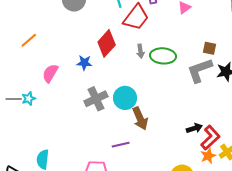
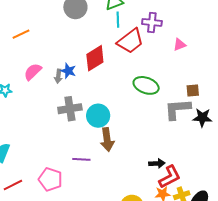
brown square: (209, 48) -> (193, 91), turned -32
gray arrow: (140, 51) -> (58, 76), moved

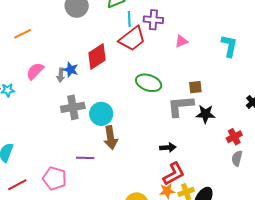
cyan line: (118, 20) -> (129, 19), moved
black arrow: (157, 163) -> (168, 148), moved

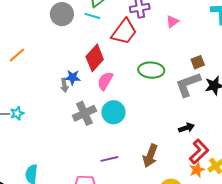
cyan line: (129, 19) -> (92, 16), moved, turned -56
pink semicircle: (35, 71) -> (105, 81), moved
brown arrow: (111, 138) -> (150, 156), moved, turned 45

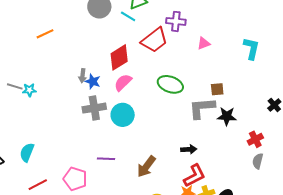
blue star: (73, 77) -> (93, 81), moved

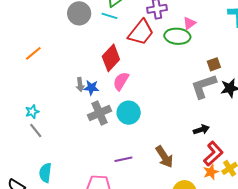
green ellipse: (170, 84) -> (177, 36), moved
gray line: (15, 86) -> (36, 130), moved, turned 49
brown arrow: (146, 167) -> (164, 157), turned -55

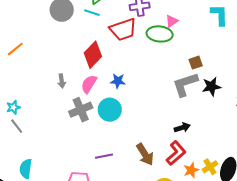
red trapezoid: (141, 32) -> (123, 30), turned 32
pink semicircle: (121, 81) -> (89, 84), moved
blue star: (91, 88) -> (118, 81), moved
red L-shape: (213, 154) -> (176, 153), moved

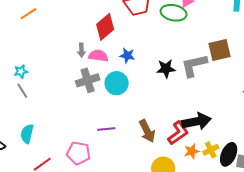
brown square: (196, 63) -> (220, 50), moved, size x1.6
gray arrow: (62, 81) -> (81, 50), moved
pink semicircle: (89, 84) -> (98, 56), turned 60
black star: (211, 86) -> (166, 69), moved
black arrow: (182, 128) -> (196, 121), moved, size x1.8

